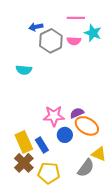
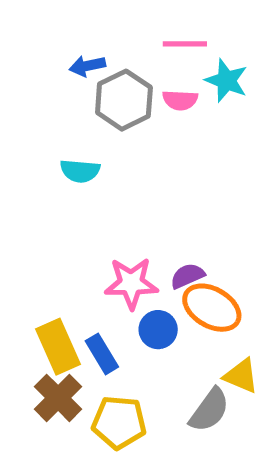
cyan semicircle: (24, 70) -> (80, 171), moved

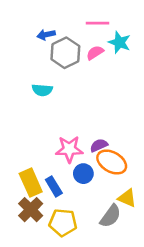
pink semicircle: (180, 100) -> (95, 53), turned 144

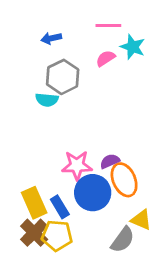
gray hexagon: (65, 53) -> (63, 77), moved
orange ellipse: (112, 162) -> (124, 180), turned 36
blue circle: (83, 174) -> (93, 193), size x1.6
yellow pentagon: (63, 222) -> (57, 236), moved

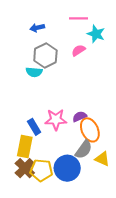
pink semicircle: (106, 58) -> (79, 50), moved
blue circle: (93, 193) -> (67, 168), moved
yellow rectangle: (34, 203) -> (25, 146), turned 35
blue rectangle: (60, 207) -> (34, 127), moved
gray semicircle: (123, 240) -> (84, 150), moved

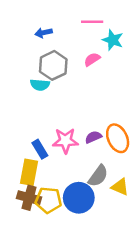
orange ellipse: (90, 130) -> (118, 138), moved
brown cross: (25, 168) -> (29, 198), turned -30

